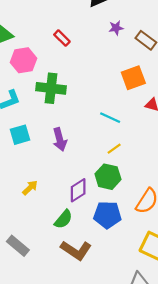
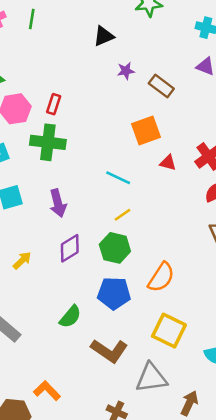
red rectangle: (62, 38) -> (54, 104), moved, turned 63
purple diamond: (78, 190) -> (70, 248), moved
green semicircle: (63, 219) -> (70, 317), moved
brown L-shape: (76, 250) -> (109, 351), moved

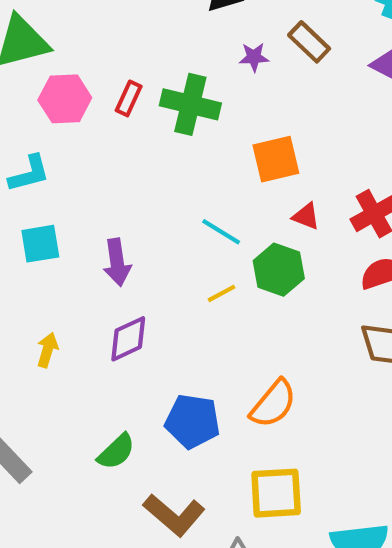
brown rectangle: (161, 86) -> (309, 42), moved
green cross: (48, 142) -> (190, 104), moved
green hexagon: (115, 248) -> (279, 270), moved
yellow arrow: (22, 260) -> (47, 350), turned -36
yellow square: (169, 331) -> (276, 493), turned -36

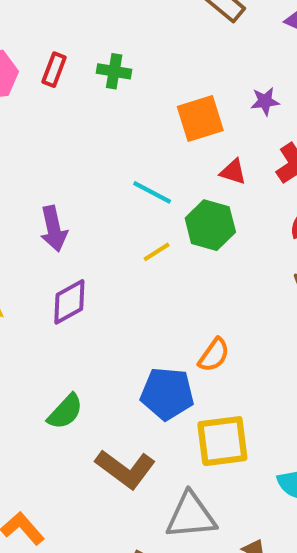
purple star: (254, 57) -> (265, 101), moved
green cross: (190, 104) -> (114, 71), size x0.6
orange semicircle: (273, 404) -> (214, 355), size x0.7
blue pentagon: (193, 421) -> (167, 394), moved

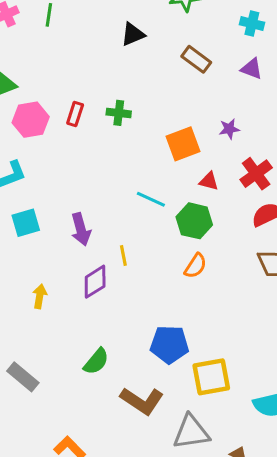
yellow line: (157, 252) -> (123, 255), moved, turned -66
orange semicircle: (214, 355) -> (196, 266), moved

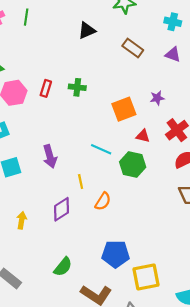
purple arrow: (81, 229) -> (50, 156), moved
yellow line: (123, 255) -> (81, 182), moved
orange semicircle: (196, 266) -> (103, 201), moved

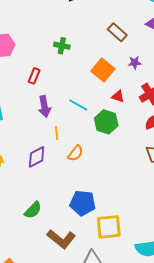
brown rectangle: (133, 48) -> (117, 32), moved
red rectangle: (46, 88) -> (34, 76), moved
orange square: (124, 109) -> (103, 70), turned -35
purple arrow: (50, 156) -> (44, 107), moved

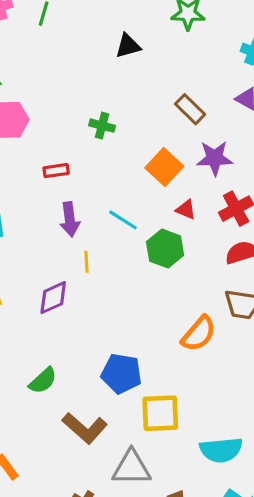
purple star: (135, 63) -> (215, 158), size x1.6
red rectangle: (34, 76) -> (56, 171), turned 56
orange semicircle: (75, 153) -> (199, 334), moved, size x1.4

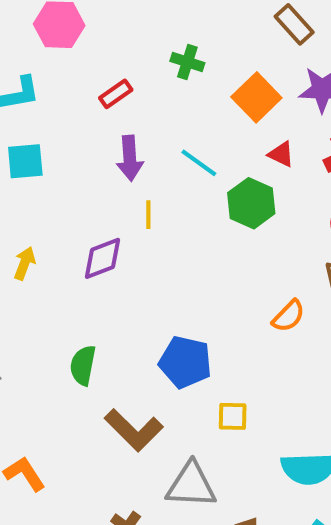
green cross: (102, 126) -> (187, 62), moved
red rectangle: (56, 171) -> (116, 94), turned -30
orange semicircle: (199, 334) -> (289, 316), size x0.7
green semicircle: (43, 381) -> (83, 365), turned 140
yellow square: (160, 413) -> (233, 416), size x0.6

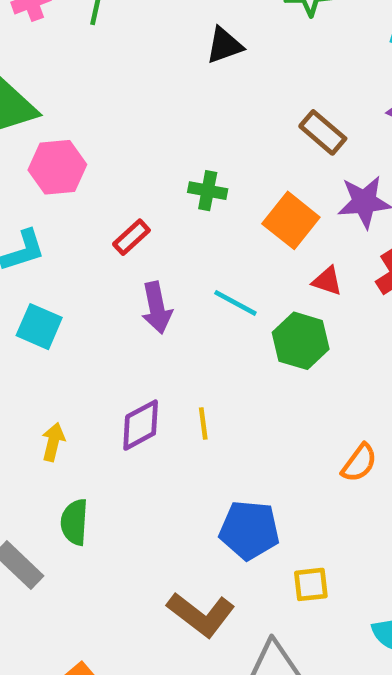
cyan square: (25, 161) -> (39, 327), turned 36
yellow line: (148, 215) -> (203, 424), moved
green semicircle: (83, 365) -> (74, 522), moved

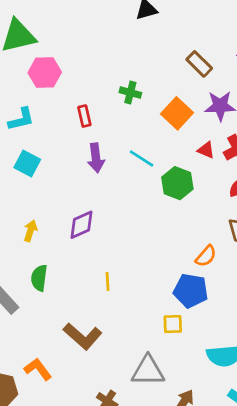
red rectangle: (131, 237) -> (84, 116), turned -65
red triangle: (327, 281) -> (206, 150), moved
yellow line: (203, 424) -> (108, 282), moved
blue pentagon: (249, 530) -> (191, 291), moved
brown L-shape: (201, 614) -> (83, 336), moved

